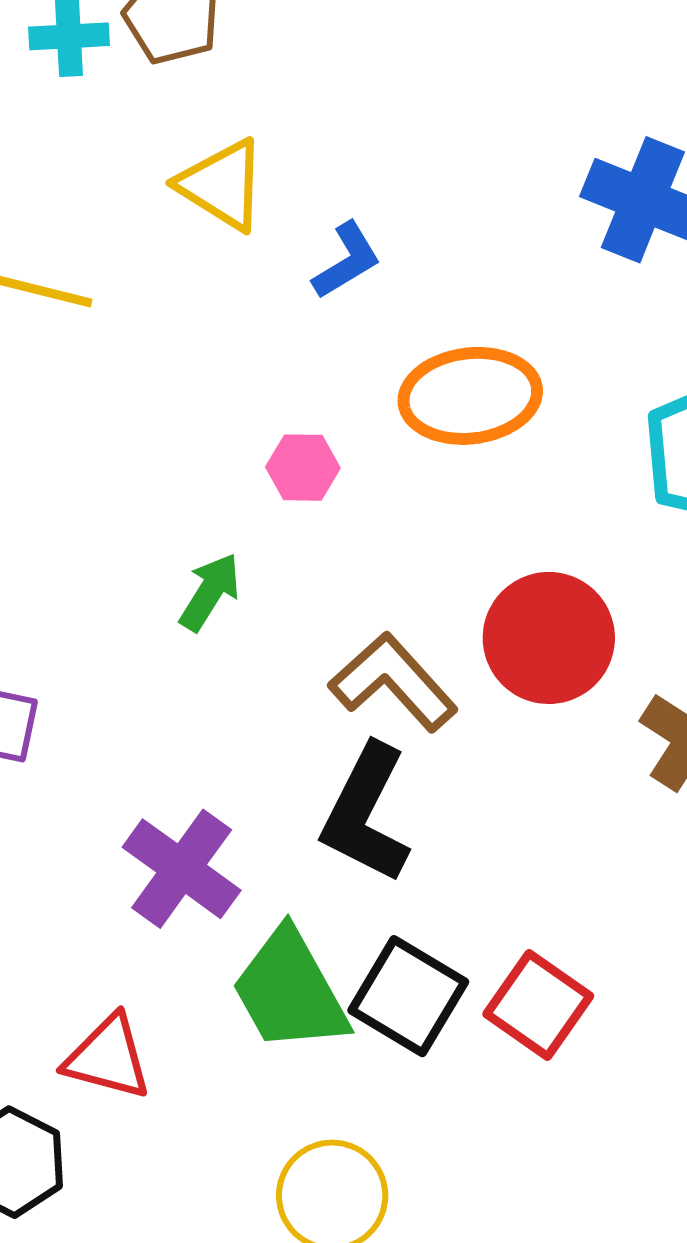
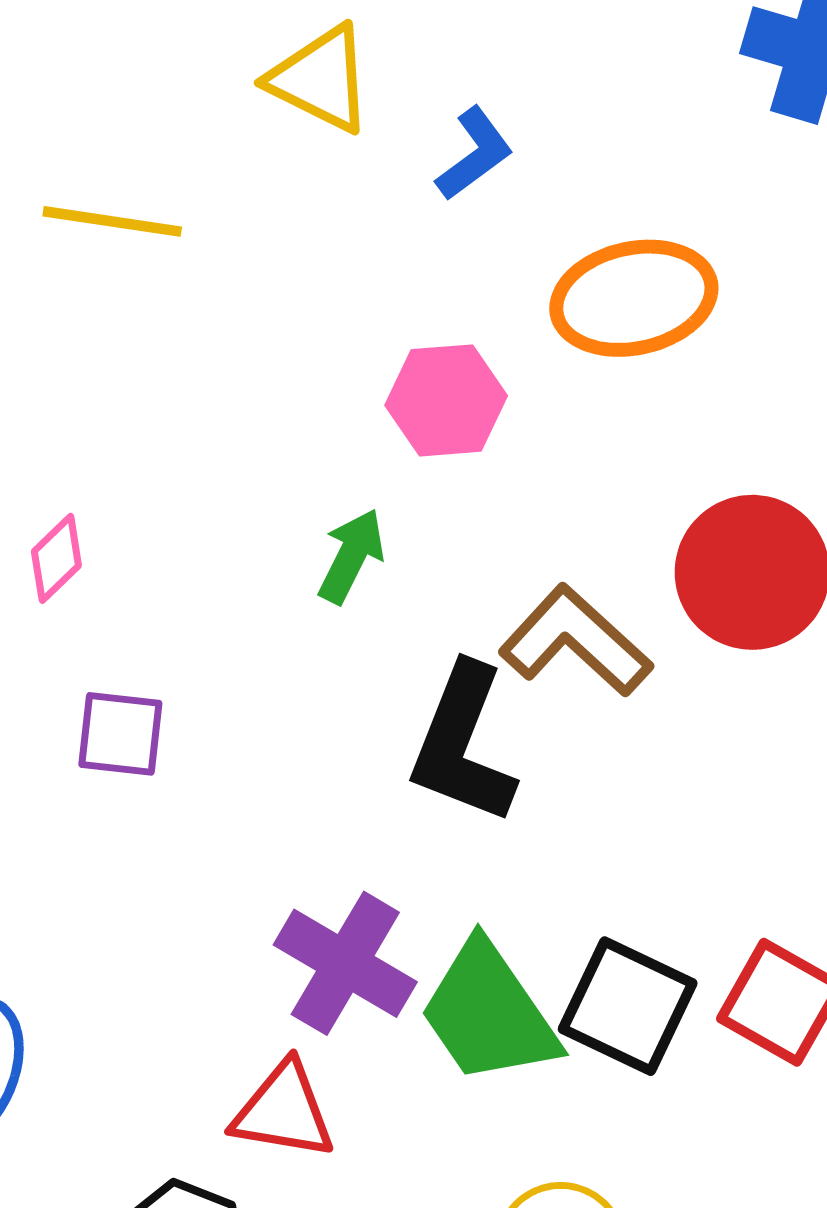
pink hexagon: (303, 468) -> (446, 400), size x1.4
black L-shape: (366, 814) -> (463, 744), moved
purple cross: (182, 869) -> (345, 963), moved

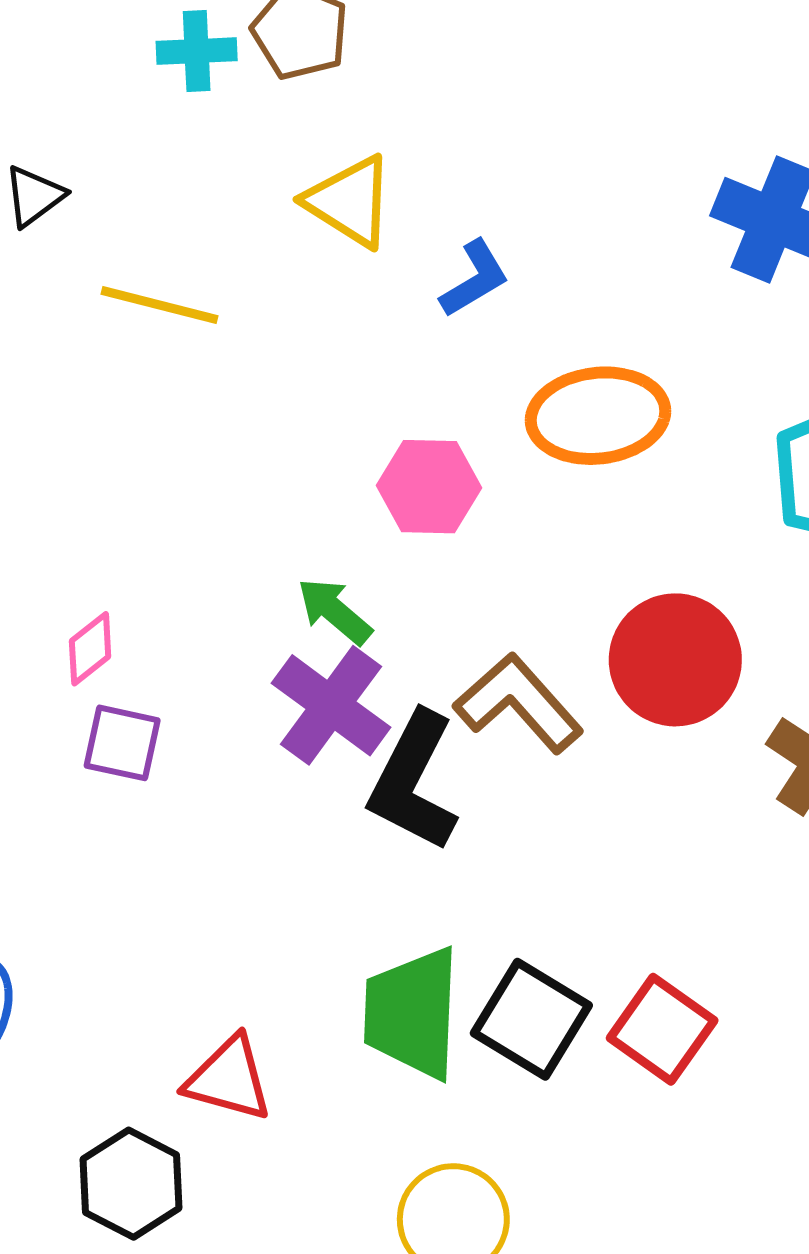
green arrow: (351, 556) -> (335, 611), turned -82
pink diamond: (56, 558) -> (90, 649), moved
purple cross: (345, 963) -> (331, 705), moved
green trapezoid: (489, 1013) -> (412, 1013), turned 31

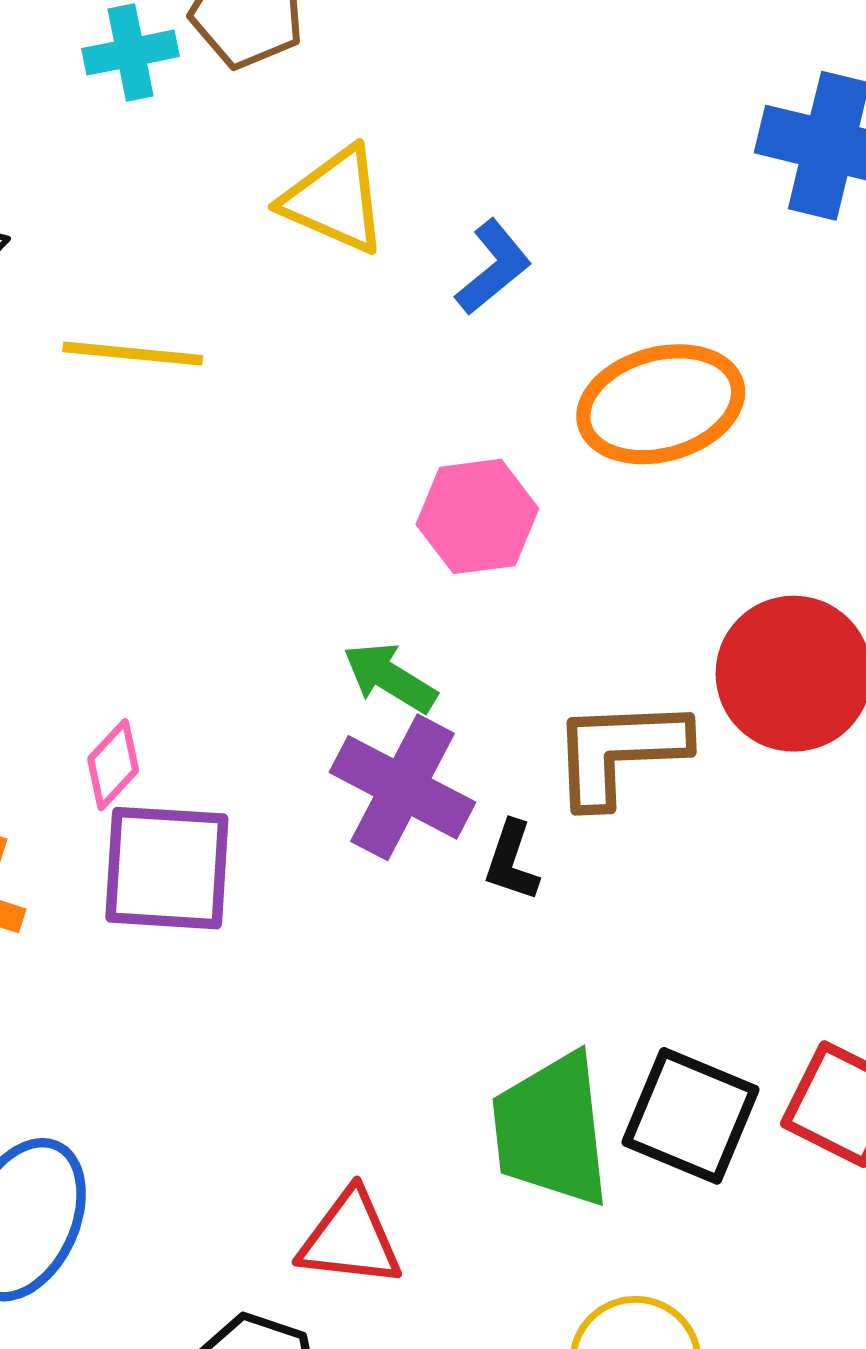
brown L-shape: (518, 703) -> (619, 752), turned -42
purple square: (122, 743) -> (167, 868), size x1.5
black L-shape: (413, 781) -> (512, 861), size x0.5

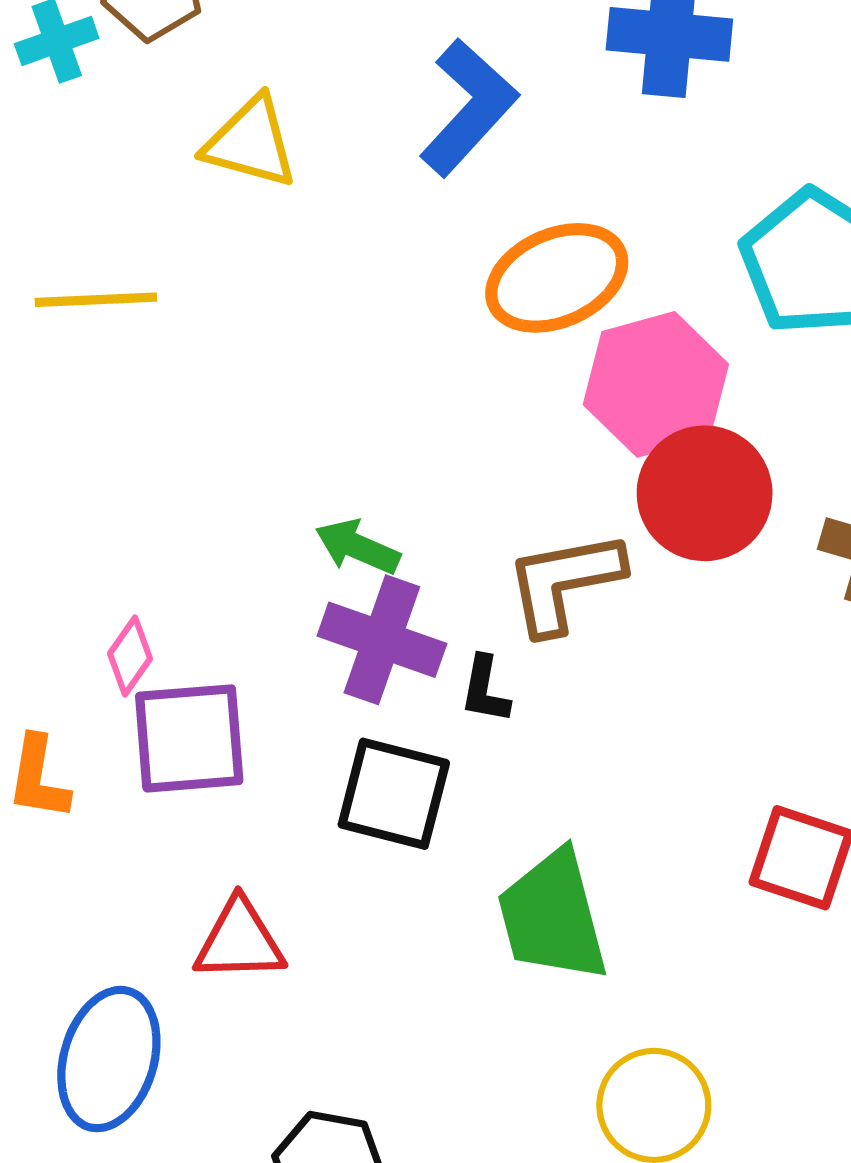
blue L-shape: (493, 267) -> (469, 107), moved, size x1.6
pink hexagon: (477, 516) -> (656, 384), moved, size x1.4
black square: (690, 1116) -> (394, 794), moved
red triangle: (350, 1239) -> (239, 941), moved

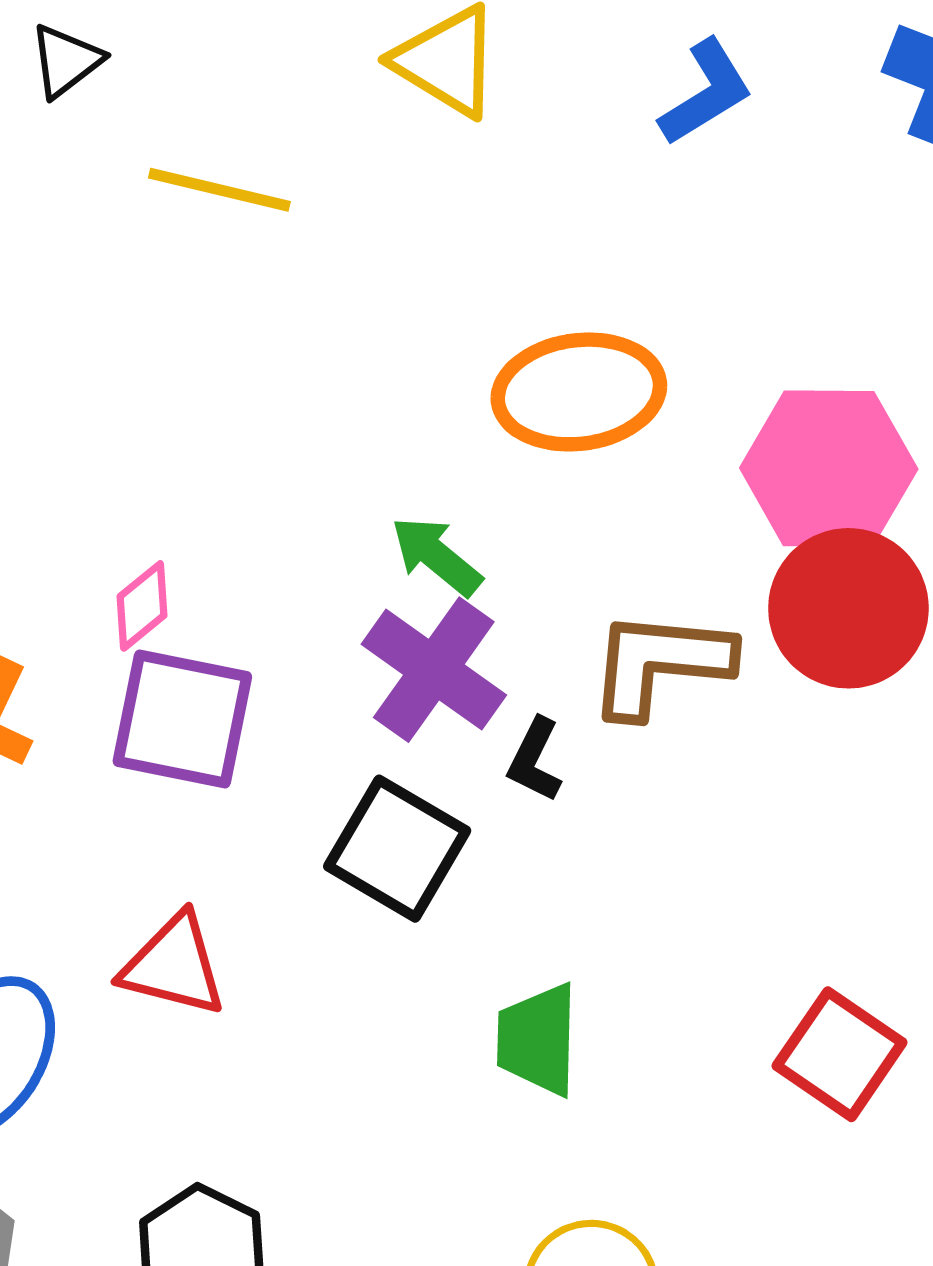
blue L-shape: (469, 107) -> (706, 92), size x0.7
orange ellipse: (557, 278) -> (579, 392), moved
green trapezoid: (553, 916) -> (538, 1040), size x0.7

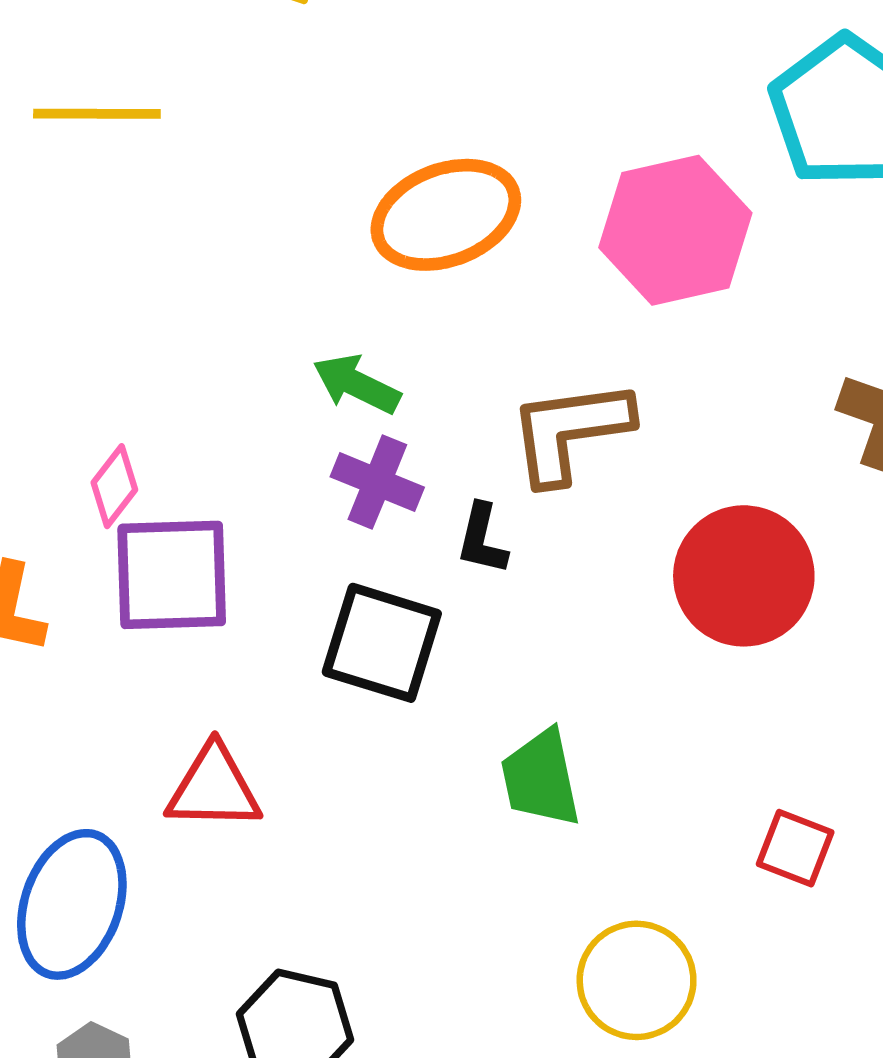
red circle: (848, 608) -> (744, 576), moved
purple cross: (434, 670) -> (377, 482), size x0.7
red square: (840, 1054) -> (795, 848), moved, size x0.7

